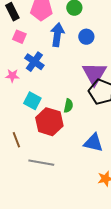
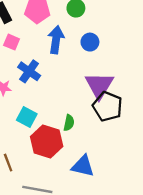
blue triangle: (93, 143) -> (83, 166), moved

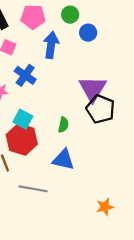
blue circle: (90, 42) -> (88, 33), moved
red hexagon: (47, 142) -> (22, 139), moved
blue triangle: (83, 166) -> (63, 160), moved

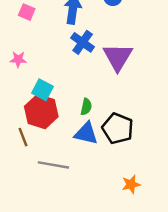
blue cross: (25, 75) -> (83, 42), moved
black pentagon: (100, 109) -> (118, 129), moved
green semicircle: (63, 125) -> (86, 107), moved

